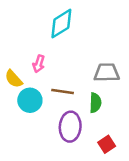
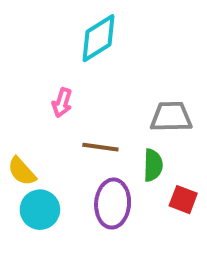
yellow semicircle: (14, 79) -> (22, 171), moved
cyan circle: (30, 100) -> (40, 210), moved
red square: (107, 144) -> (183, 200), moved, turned -36

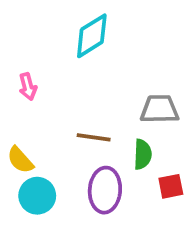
pink arrow: (62, 103) -> (28, 87), moved, turned -32
red square: (183, 200) -> (171, 186), turned -32

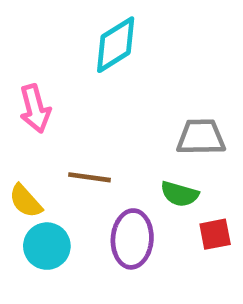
pink arrow: (28, 87) -> (35, 109), size x1.4
brown line: (94, 137) -> (90, 177), moved
green semicircle: (143, 154) -> (180, 194), turned 104

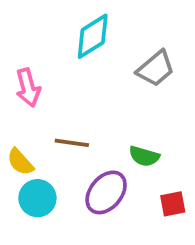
gray trapezoid: (201, 137) -> (156, 69), moved, turned 141
red square: (215, 234) -> (173, 204), moved
purple ellipse: (132, 239) -> (106, 192), turned 36

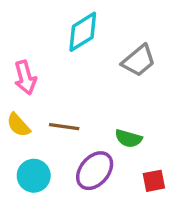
yellow semicircle: (20, 162) -> (18, 125), moved

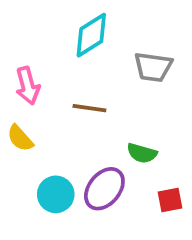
gray trapezoid: (139, 61) -> (153, 67), turned 48
brown line: (64, 127) -> (89, 108), moved
cyan circle: (34, 176) -> (56, 194), moved

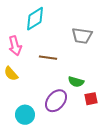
cyan diamond: (91, 35) -> (35, 19), moved
cyan circle: (56, 194) -> (25, 115), moved
red square: (170, 200) -> (91, 99), moved

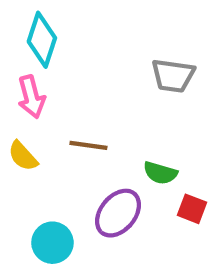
cyan diamond: (35, 19) -> (42, 40), moved, turned -40
brown line: (48, 58) -> (88, 145), moved
red square: (91, 99) -> (192, 209), turned 32

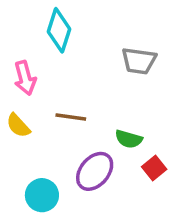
cyan diamond: (42, 40) -> (59, 30), moved
red square: (192, 209) -> (154, 168), turned 30

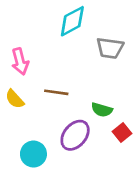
cyan diamond: (59, 30) -> (72, 21), moved, turned 44

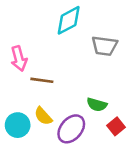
brown line: (56, 92) -> (42, 80), moved
yellow semicircle: (15, 99) -> (43, 116), moved
cyan circle: (33, 154) -> (18, 125), moved

